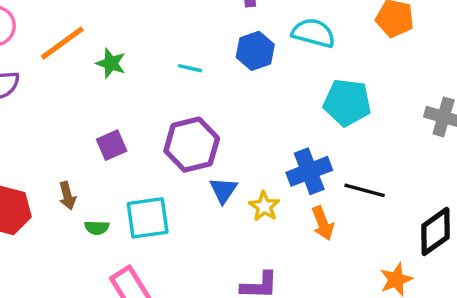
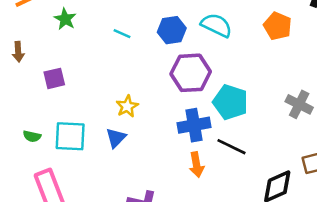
cyan pentagon: (347, 103) -> (230, 102), moved
purple hexagon: (192, 145) -> (191, 73), moved
blue triangle: (223, 190) -> (116, 138), moved
brown arrow: (67, 196) -> (18, 52), moved
yellow star: (264, 206) -> (127, 106), moved

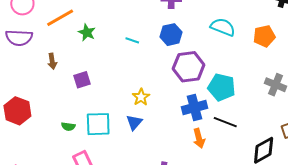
cyan semicircle: (216, 25) -> (223, 27), moved
orange pentagon: (278, 26) -> (264, 36), moved, turned -30

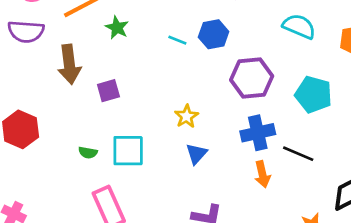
blue hexagon: (171, 35) -> (214, 34), moved
brown arrow: (52, 61) -> (69, 64), size x1.8
cyan pentagon: (222, 87) -> (313, 95), moved
blue triangle: (134, 122) -> (196, 154), moved

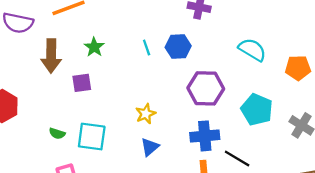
green star: (117, 28) -> (94, 47), moved
cyan line: (177, 40) -> (147, 47), turned 42

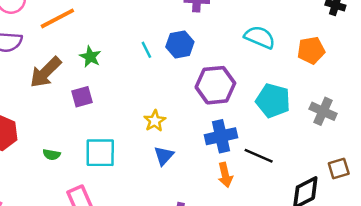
brown arrow: (51, 56) -> (46, 72), turned 52
green semicircle: (57, 134) -> (52, 155), moved

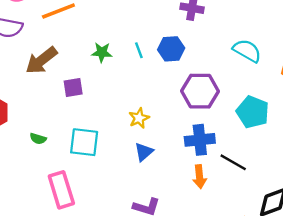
green star: (90, 57) -> (102, 52), moved, turned -30

